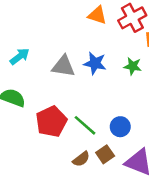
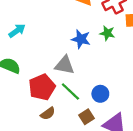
gray triangle: (63, 66) -> (65, 65), moved
green star: (133, 66) -> (107, 33), moved
brown semicircle: (81, 159) -> (48, 114), moved

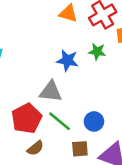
brown square: (87, 117) -> (80, 149), turned 32

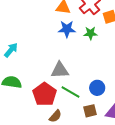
blue star: (67, 60) -> (67, 29), moved

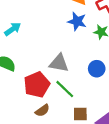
blue circle: (97, 88) -> (97, 69), moved

